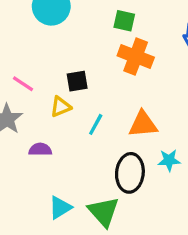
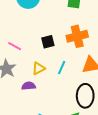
orange cross: (136, 56) -> (77, 36), moved, turned -30
yellow triangle: (61, 107) -> (39, 68), moved

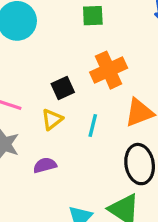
yellow triangle: (39, 68) -> (52, 119), moved

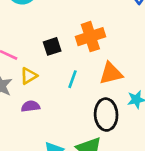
yellow triangle: (52, 119) -> (29, 76), moved

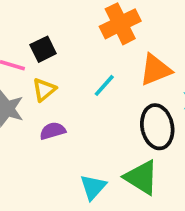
black square: (52, 46) -> (43, 49), moved
cyan line: (72, 79) -> (104, 85), turned 30

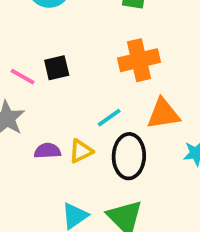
yellow triangle: (44, 90) -> (81, 151), moved
black ellipse: (157, 127) -> (129, 156), moved

